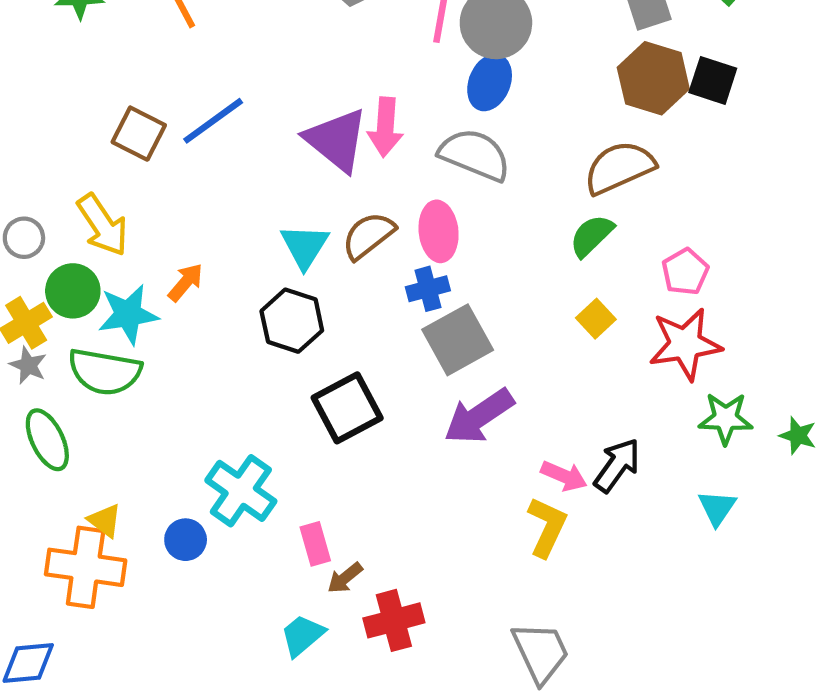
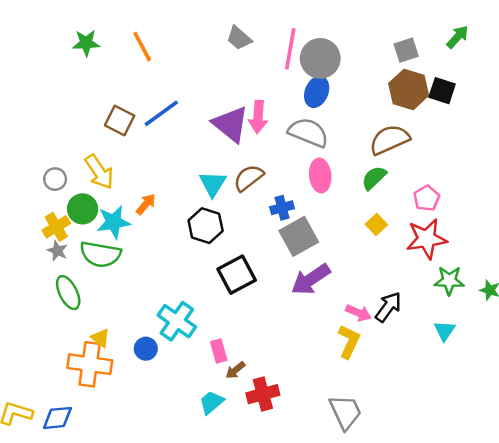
pink ellipse: (439, 231) -> (320, 175), moved

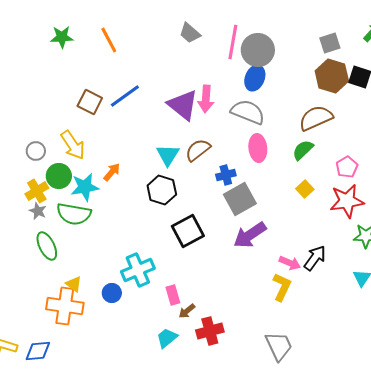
cyan cross: (177, 321) -> (138, 270), turned 32

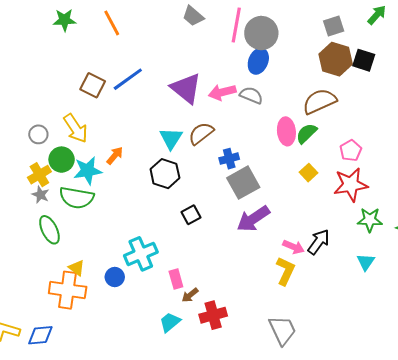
pink arrow: (206, 99) -> (222, 92), moved, turned 72
gray semicircle: (248, 112) -> (251, 95), size x0.7
pink ellipse: (258, 148) -> (286, 131), moved
black square: (188, 231) -> (191, 215), size x0.6

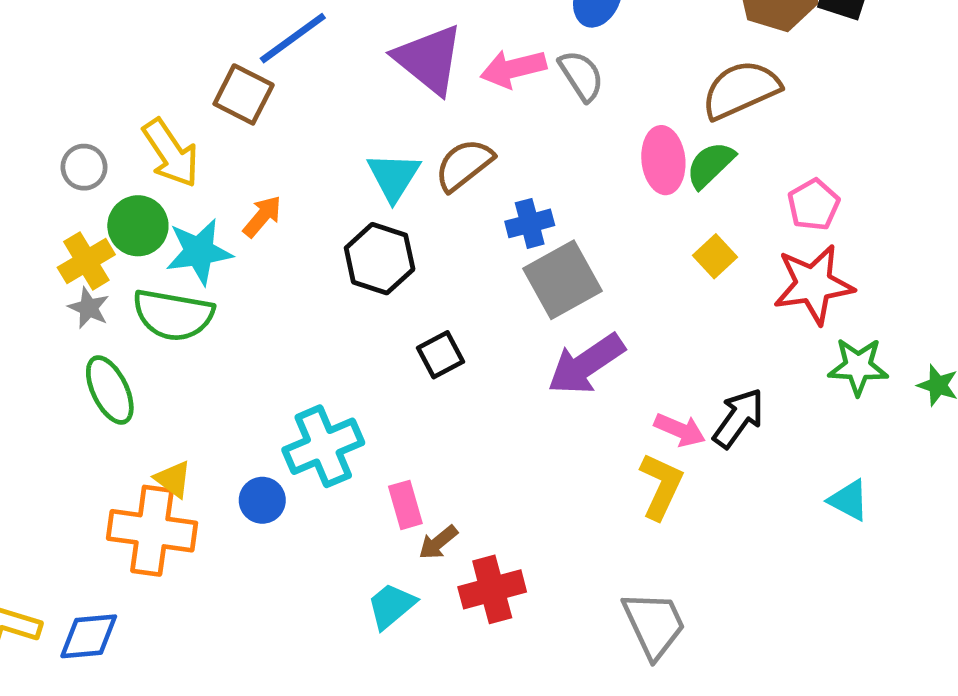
brown square: (93, 85) -> (244, 94), moved
gray semicircle: (251, 95) -> (581, 76), turned 35
cyan triangle: (366, 262) -> (849, 500), moved, turned -36

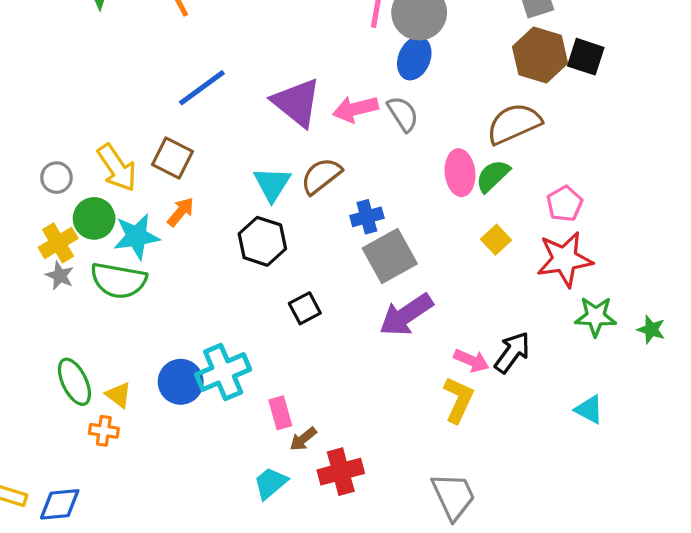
brown square: (244, 94) -> (172, 158), moved
green ellipse: (110, 390) -> (74, 382), moved
blue circle: (262, 500) -> (181, 382), moved, size x1.4
orange cross: (152, 531) -> (104, 431), size x0.5

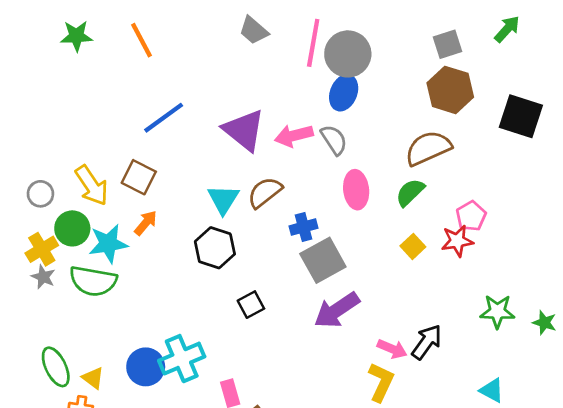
black square: (586, 57) -> (521, 116), moved, size x1.4
pink ellipse: (460, 173) -> (356, 190), moved
red star: (565, 259) -> (457, 241), moved, size x0.7

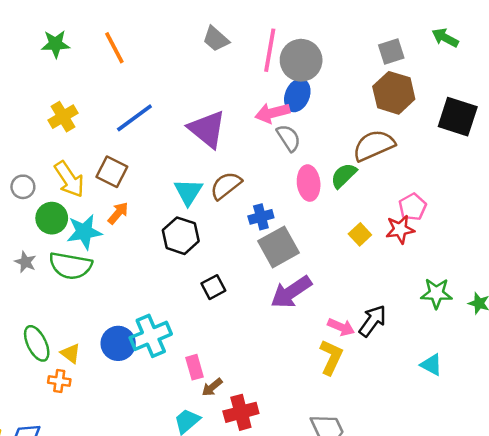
green arrow: (507, 29) -> (445, 38), turned -104
pink arrow: (294, 136) -> (272, 113), moved
green semicircle: (410, 192) -> (344, 176), moved
yellow cross: (42, 249) -> (63, 117), moved

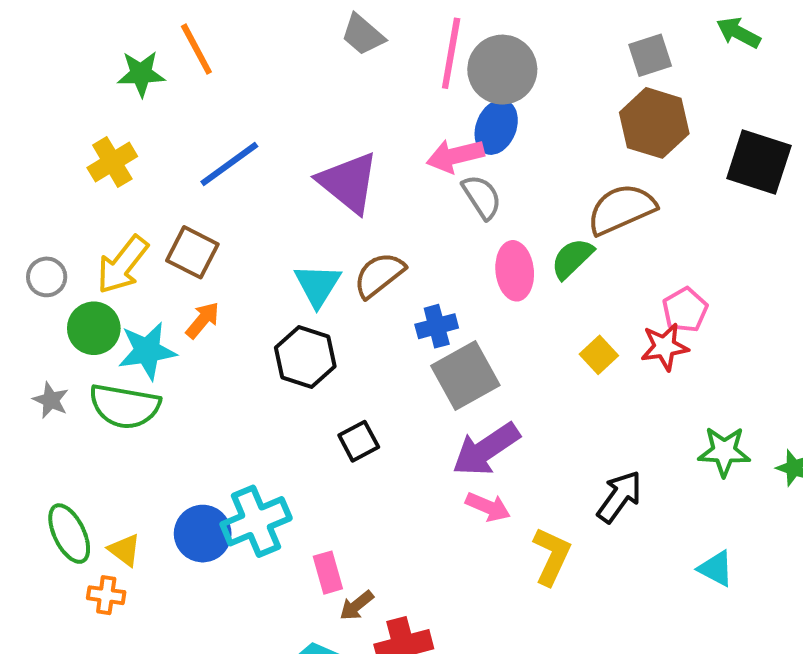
green star: (55, 44) -> (141, 74), moved
yellow arrow: (69, 179) -> (123, 265), turned 72
pink arrow: (341, 327) -> (488, 507), moved

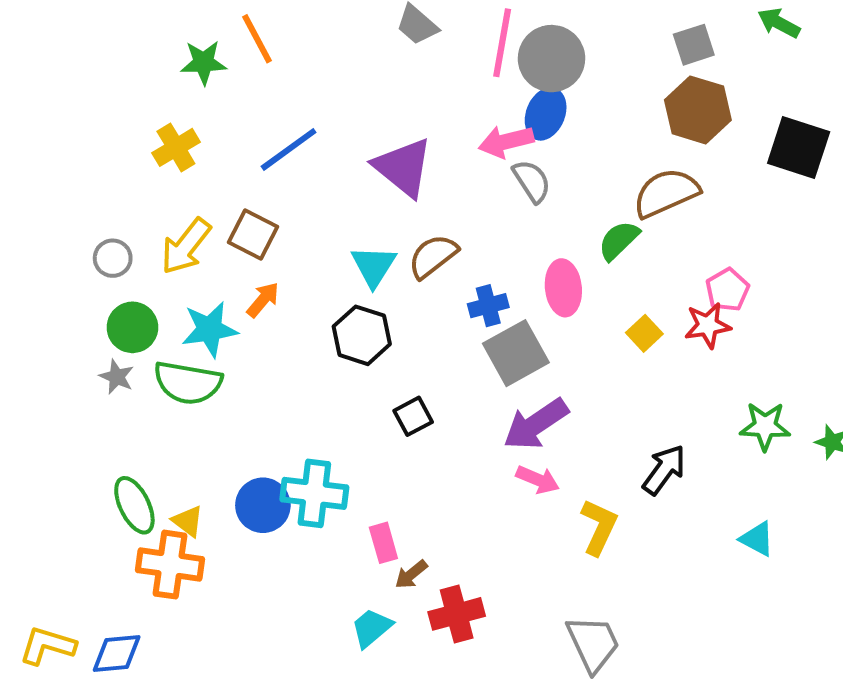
pink ellipse: (515, 271) -> (563, 288), moved
green circle: (94, 328) -> (132, 327), moved
cyan cross: (256, 521) -> (314, 493), turned 30
orange cross: (106, 595) -> (170, 565), size x1.8

